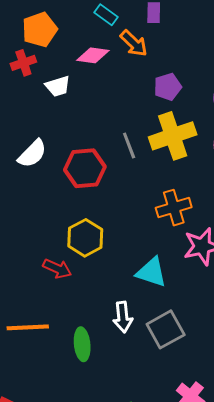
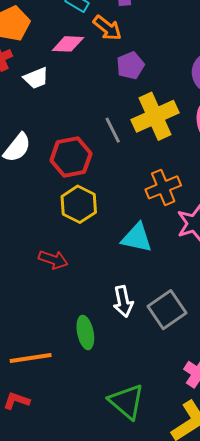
purple pentagon: (168, 87) -> (130, 66), moved
yellow hexagon: (85, 238) -> (79, 204), moved
cyan triangle: (152, 272) -> (137, 238), moved
orange line: (28, 327) -> (31, 358), moved

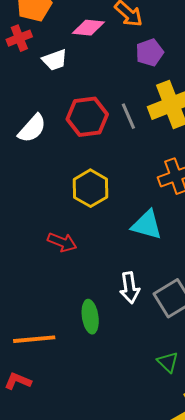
red hexagon: (71, 157) -> (87, 117), moved
green triangle: (127, 402) -> (168, 362), moved, size x0.6

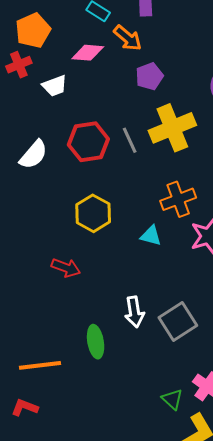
cyan triangle: (147, 225) -> (151, 236), moved, size x0.7
green triangle: (168, 362) -> (172, 399), moved

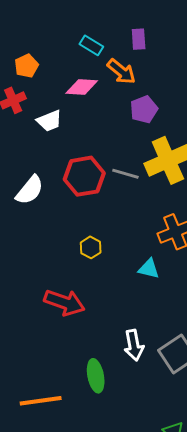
orange pentagon: (33, 30) -> (26, 66), size x0.7
gray line: (130, 140) -> (125, 174), turned -48
yellow hexagon: (93, 213) -> (91, 247), size x0.6
red arrow: (66, 268) -> (64, 303), size x1.4

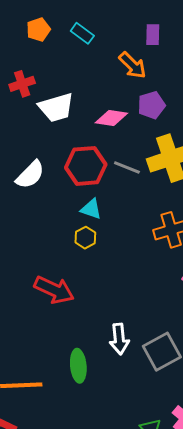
cyan rectangle: (91, 45) -> (82, 33), moved
orange pentagon: (26, 66) -> (38, 30), moved
pink diamond: (82, 87) -> (111, 118), moved
white trapezoid: (49, 121) -> (56, 108), size x1.4
cyan triangle: (149, 269) -> (91, 209), moved

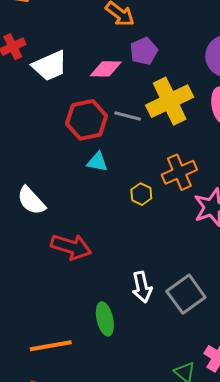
white semicircle: (30, 175) -> (31, 201), moved, turned 100
yellow hexagon: (85, 238) -> (141, 194), moved

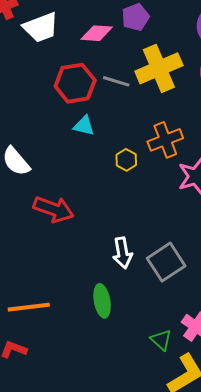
green ellipse: (105, 319) -> (102, 301), moved

